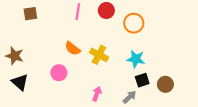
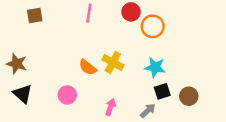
red circle: (106, 10) -> (131, 12), moved
orange semicircle: (73, 48) -> (88, 67), moved
pink circle: (59, 73) -> (67, 95), moved

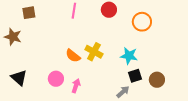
orange circle: (153, 26) -> (142, 22), moved
brown star: (17, 64) -> (13, 37), moved
pink arrow: (111, 107) -> (76, 86), moved

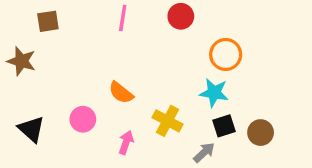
orange circle: (142, 22) -> (226, 54), moved
yellow cross: (94, 52) -> (168, 121), moved
pink circle: (56, 79) -> (83, 119), moved

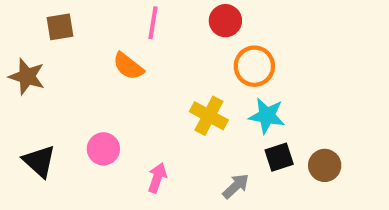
orange circle: (226, 54) -> (254, 66), moved
orange semicircle: (121, 93) -> (128, 66), moved
yellow cross: (168, 121) -> (209, 116), moved
gray arrow: (204, 152) -> (236, 186), moved

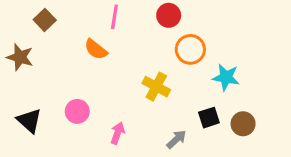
brown square: (60, 27) -> (45, 20), turned -35
cyan star: (267, 116) -> (226, 77), moved

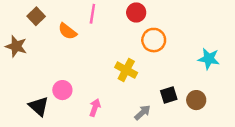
orange semicircle: (96, 49) -> (67, 31), moved
cyan star: (226, 77) -> (209, 59), moved
black triangle: (29, 121) -> (39, 106), moved

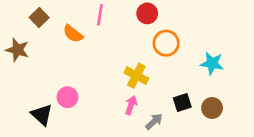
cyan star: (209, 59) -> (212, 63), moved
pink arrow: (95, 108) -> (131, 105), moved

